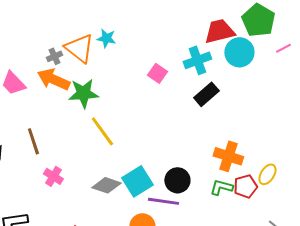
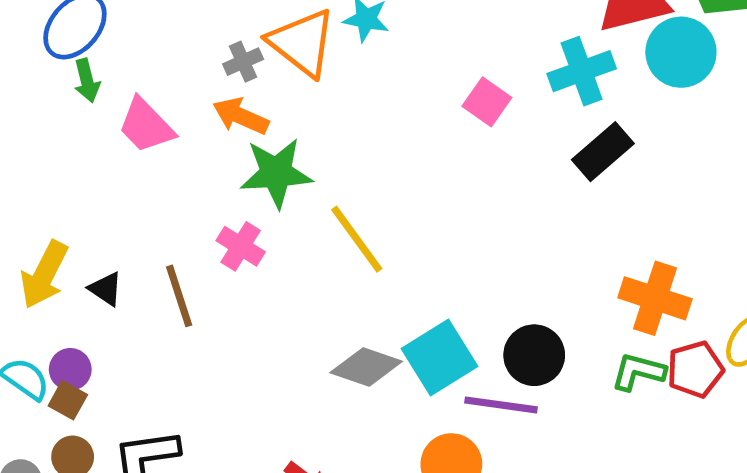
orange arrow: (53, 79) -> (241, 116), size x0.7
green star: (83, 93) -> (276, 173), moved
brown line: (33, 141) -> (179, 296), moved
pink cross: (53, 176) -> (241, 246), moved

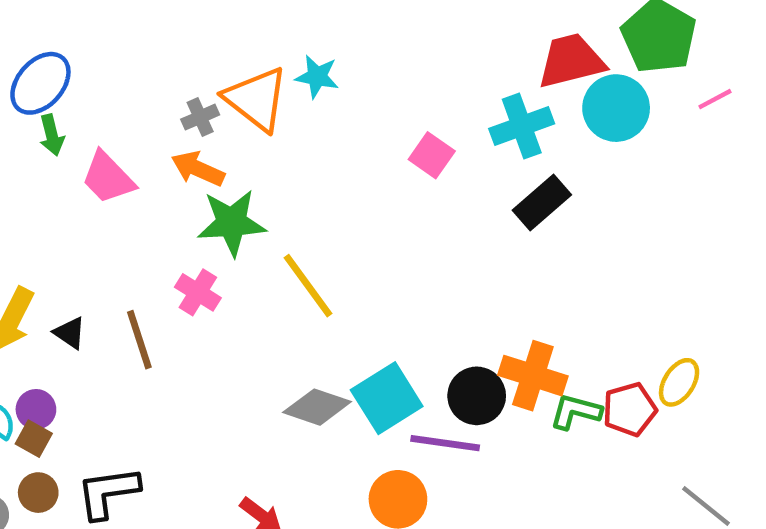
orange cross: (655, 298) -> (533, 376), moved

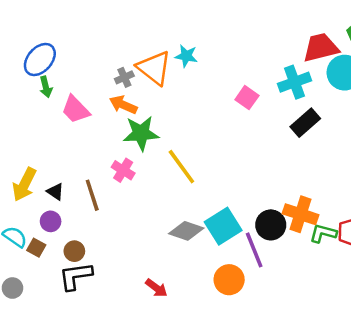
purple circle: (36, 409) -> (51, 221), moved
purple line: (445, 443) -> (254, 250), turned 60
brown circle: (38, 493) -> (74, 251), moved

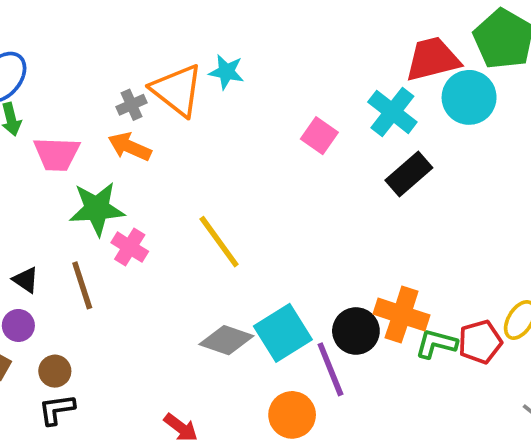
cyan cross: (295, 82) -> (392, 112), turned -32
pink trapezoid: (76, 109) -> (57, 154), turned -44
green star: (141, 133) -> (97, 209), moved
black L-shape: (76, 276) -> (57, 409), size x0.7

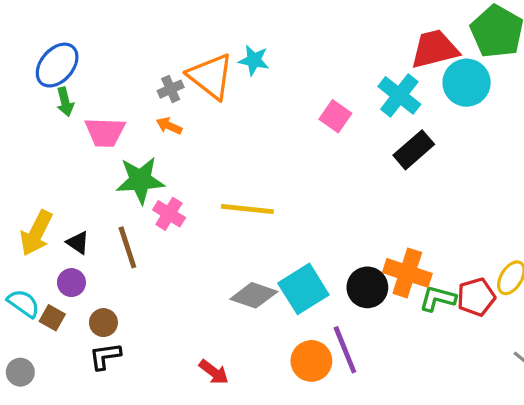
orange arrow: (130, 147) -> (169, 126), size x0.7
yellow line: (219, 242) -> (247, 209), turned -48
purple line: (330, 369) -> (345, 350), moved

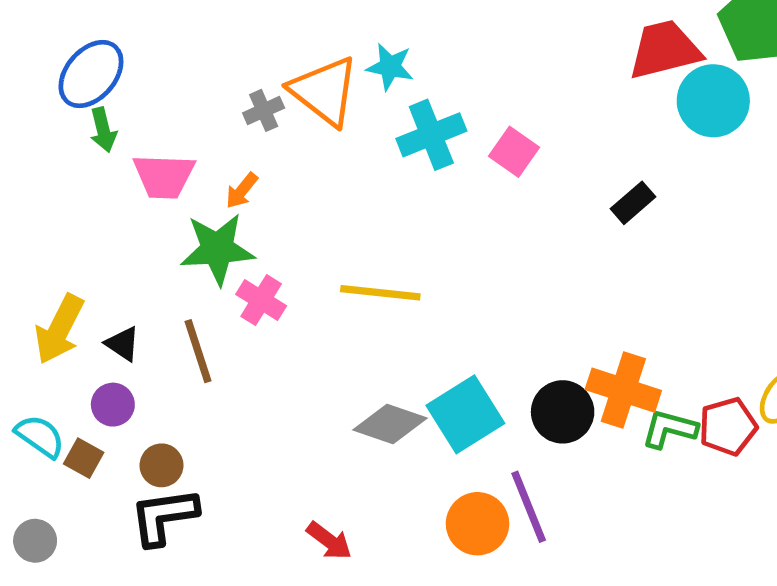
cyan cross: (399, 95) -> (431, 135), moved, turned 30
orange arrow: (169, 126) -> (242, 191), moved, turned -75
black rectangle: (414, 150) -> (633, 203), size x0.7
black L-shape: (105, 356) -> (164, 516), size x1.4

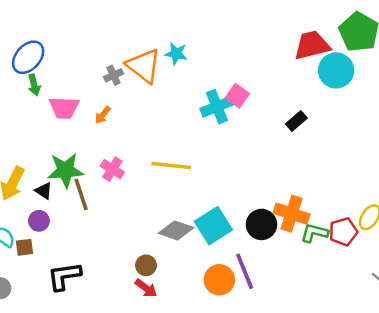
cyan cross: (431, 135) -> (217, 107), moved
green star: (217, 249) -> (65, 170), moved
brown square: (84, 458) -> (24, 247), turned -36
brown circle: (161, 465) -> (146, 265), moved

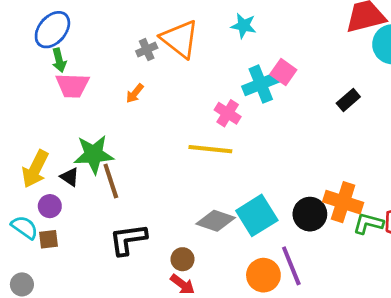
cyan star: (176, 54) -> (244, 26), moved
pink trapezoid: (64, 108) -> (72, 85), moved
pink cross: (112, 169) -> (228, 113), moved
purple circle: (39, 221) -> (50, 206), moved
black L-shape: (64, 276) -> (128, 239), moved

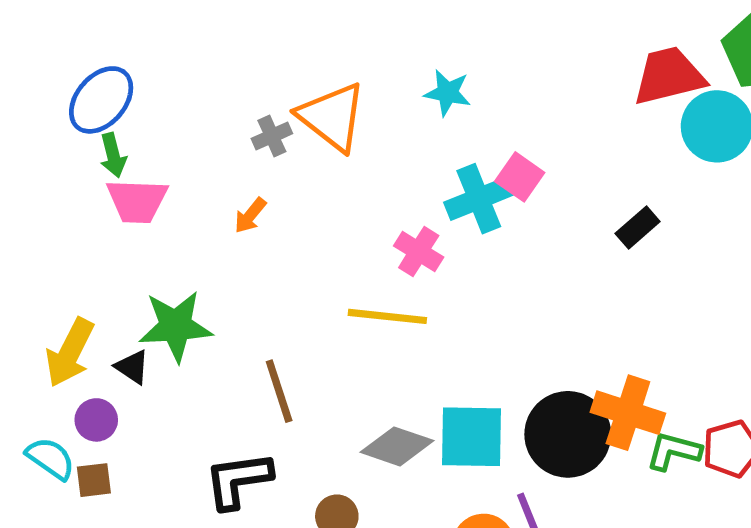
brown line: (111, 181) -> (279, 391), moved
black circle: (310, 214) -> (568, 434), size x1.4
cyan square: (257, 215) -> (472, 437), turned 33

